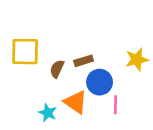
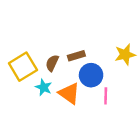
yellow square: (25, 52) -> (23, 67), moved, turned -32
cyan star: (48, 113) -> (44, 87), moved

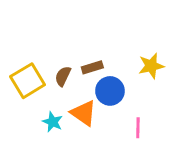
cyan star: (44, 87) -> (53, 122), moved
pink line: (106, 96) -> (138, 128), moved

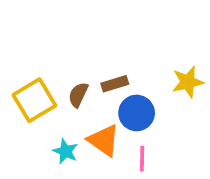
pink line: (138, 128) -> (142, 159), moved

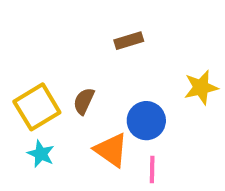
brown rectangle: (115, 84) -> (129, 41), moved
cyan star: (65, 151) -> (41, 154), moved

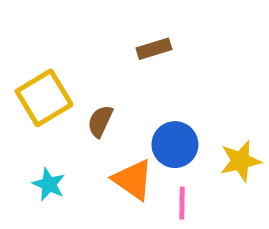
yellow star: (201, 87) -> (240, 161), moved
yellow square: (37, 107) -> (44, 98), moved

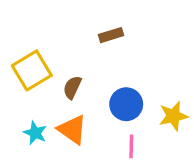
orange triangle: (133, 180) -> (72, 129), moved

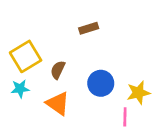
cyan star: (35, 133) -> (20, 89), moved, turned -30
pink line: (131, 146) -> (125, 117), moved

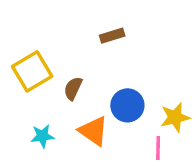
cyan star: (20, 89) -> (42, 136), moved
orange triangle: (58, 103) -> (93, 131), moved

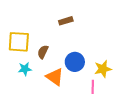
yellow square: (32, 71) -> (19, 42), turned 35
cyan star: (42, 136) -> (25, 69), moved

